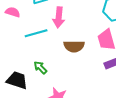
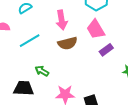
pink arrow: (59, 17) -> (62, 20), moved

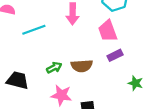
brown semicircle: (68, 43) -> (82, 66), moved
green arrow: (42, 71) -> (54, 68), moved, turned 112

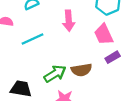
green arrow: (54, 68) -> (55, 74), size x1.5

